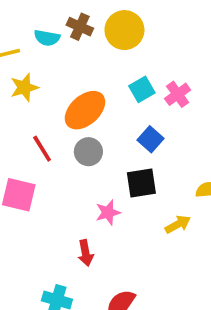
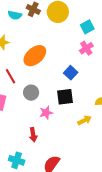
cyan square: (142, 89) -> (87, 27), moved
gray circle: (88, 152) -> (31, 93), moved

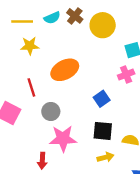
cyan semicircle: (15, 15) -> (52, 18), turned -48
black square: (65, 97) -> (103, 131), moved
pink star: (46, 113) -> (63, 139), size x1.6

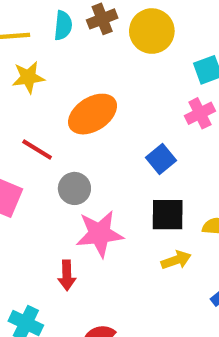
brown cross: (75, 16) -> (102, 19), turned 35
cyan semicircle: (52, 18) -> (63, 25), turned -56
red line: (31, 87) -> (37, 150), turned -36

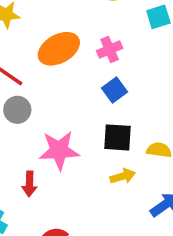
pink cross: (200, 113) -> (110, 50), moved
gray circle: (74, 188) -> (17, 110), moved

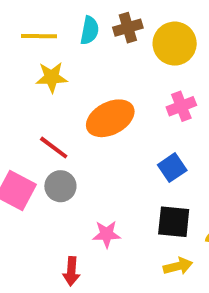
pink cross: (110, 50) -> (181, 106), moved
pink star: (59, 150) -> (107, 234), size x0.6

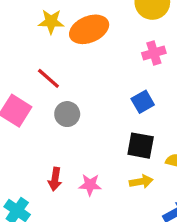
orange ellipse: (110, 118) -> (89, 29), moved
gray circle: (60, 186) -> (67, 114), moved
pink star: (107, 234) -> (90, 185), moved

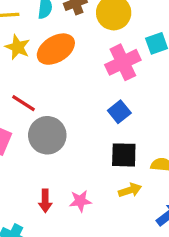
yellow star: (51, 22) -> (18, 47), turned 30
pink cross: (154, 53) -> (123, 62), size x1.5
gray circle: (67, 114) -> (47, 135), size x1.5

